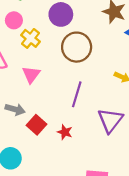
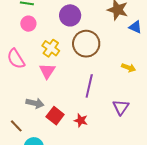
yellow cross: (31, 38) -> (51, 48), moved
purple triangle: (110, 120) -> (121, 107), size x0.7

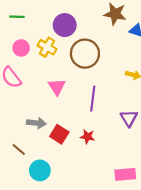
pink circle: (28, 24) -> (21, 48), moved
yellow cross: (51, 48) -> (47, 47), moved
pink triangle: (47, 71) -> (57, 87), moved

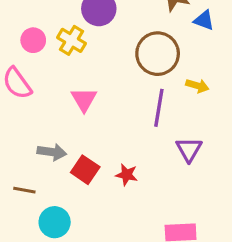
brown circle: (85, 54) -> (158, 54), moved
purple line: (93, 99) -> (159, 108), moved
brown line: (19, 149) -> (24, 190), turned -32

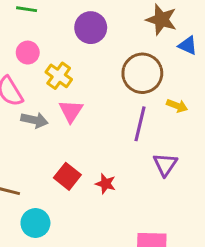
yellow cross: (71, 40) -> (59, 76), moved
gray arrow: (52, 152) -> (34, 120), moved

